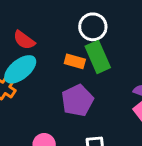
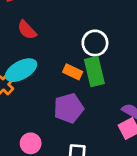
red semicircle: (24, 40) -> (27, 30), moved

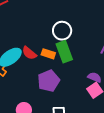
red semicircle: (27, 30) -> (29, 53), moved

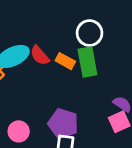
purple pentagon: (49, 81) -> (63, 124), moved, turned 30

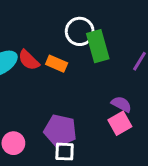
green rectangle: (87, 62) -> (98, 46), moved

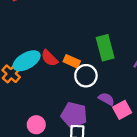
white circle: (80, 31) -> (86, 76), moved
purple semicircle: (121, 104) -> (106, 99), moved

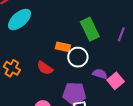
red semicircle: (49, 58) -> (45, 68), moved
cyan ellipse: (27, 61) -> (20, 19), moved

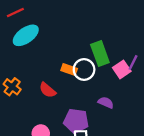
white circle: (78, 57) -> (84, 69), moved
pink square: (116, 81) -> (122, 69), moved

